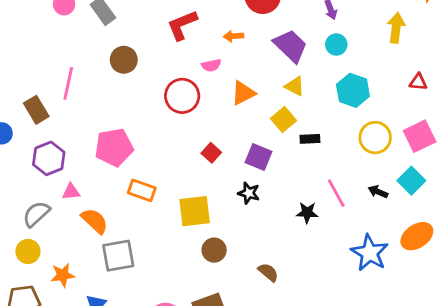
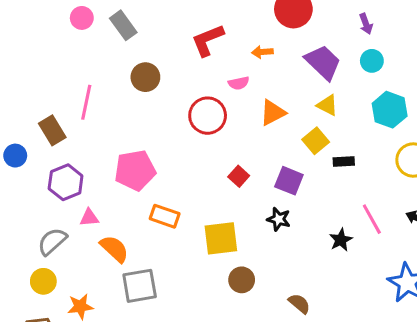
black star: (307, 213) -> (341, 240), turned -30

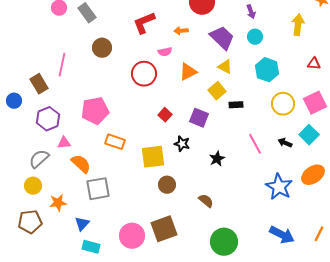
black star: (279, 219) -> (182, 144), moved
black star: (341, 240) -> (217, 159), moved

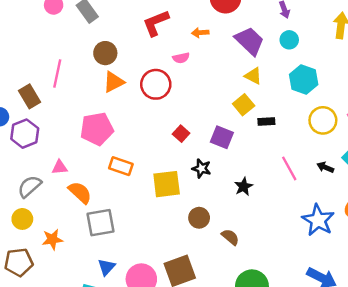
orange triangle: (188, 72) -> (114, 82), moved
purple hexagon: (48, 119) -> (25, 134), moved
brown circle: (167, 185) -> (199, 218), moved
blue triangle: (82, 224) -> (106, 267), moved

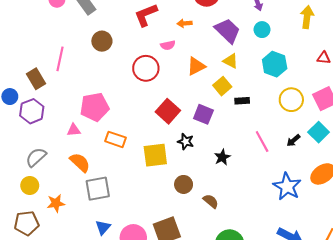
orange triangle: (114, 82) -> (196, 66), moved
red square: (181, 134) -> (168, 111), size x1.6
pink triangle: (60, 167) -> (74, 130), moved
black arrow: (325, 167) -> (293, 140), turned -64

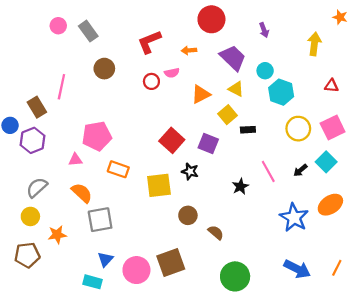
cyan circle: (262, 30) -> (265, 71), moved
red circle: (146, 68) -> (151, 81), moved, size x0.6
black star: (222, 157) -> (240, 186), moved

